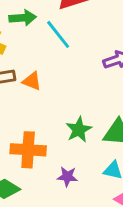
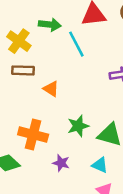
orange triangle: (32, 81) -> (51, 89), moved

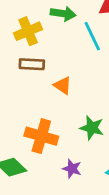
yellow cross: (19, 41) -> (28, 31), turned 30
green star: (78, 126) -> (92, 128), turned 30

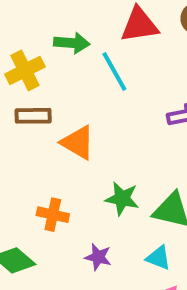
orange triangle: (63, 85) -> (78, 143), size x1.4
orange cross: (41, 136) -> (53, 215), size x0.7

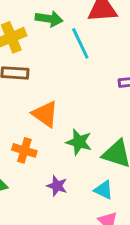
orange triangle: (78, 143) -> (45, 114), moved

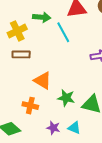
cyan triangle: (104, 190) -> (74, 128), moved

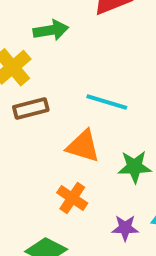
cyan line: (63, 32) -> (107, 102), moved, turned -30
orange cross: (30, 106) -> (72, 198), turned 35

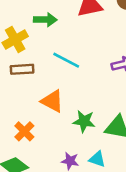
cyan line: (107, 102) -> (66, 60), moved
orange cross: (72, 198) -> (24, 131), moved

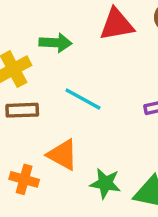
orange cross: (24, 131) -> (24, 179), moved, turned -30

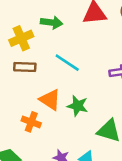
orange cross: (24, 179) -> (31, 122), moved
green star: (105, 183) -> (78, 106), moved

